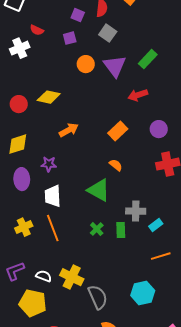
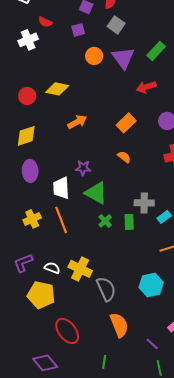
purple star: (49, 164) -> (83, 168), moved
green triangle: (99, 190) -> (96, 193), moved

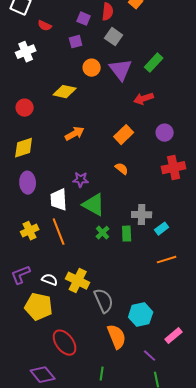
red semicircle: (45, 22) -> (45, 26), moved
yellow diamond: (57, 89) -> (65, 92), moved
cyan hexagon: (151, 285) -> (141, 315), moved

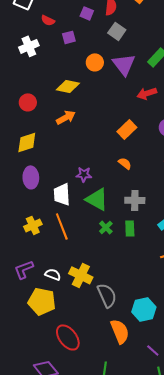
purple square: (76, 42) -> (69, 37), moved
orange arrow: (75, 134) -> (66, 117), moved
gray cross: (142, 215) -> (135, 200), moved

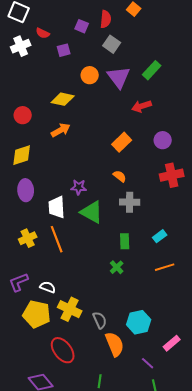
white cross: (29, 46) -> (21, 46), moved
gray cross: (135, 200) -> (130, 202), moved
green cross: (106, 227) -> (117, 267), moved
yellow cross: (81, 275) -> (70, 309), moved
gray semicircle: (107, 295) -> (100, 320), moved, size x0.7

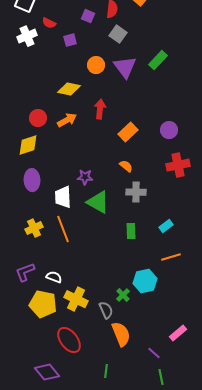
red arrow: (142, 106) -> (100, 109), moved, turned 114
red circle: (23, 115) -> (38, 118), moved
green cross: (117, 267) -> (123, 295), moved
cyan hexagon: (139, 322) -> (145, 281), moved

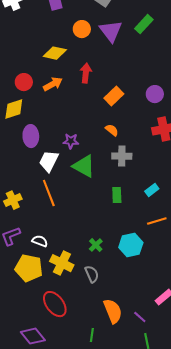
purple ellipse: (32, 180) -> (31, 136), moved
white trapezoid: (63, 197) -> (49, 161), turned 30
yellow cross: (34, 228) -> (13, 200), moved
green cross: (123, 295) -> (96, 245), moved
orange semicircle: (121, 334) -> (113, 311), moved

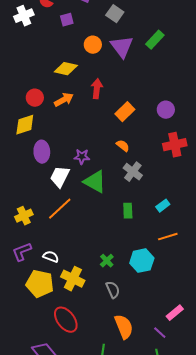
gray cross: (122, 156) -> (133, 172), turned 36
orange line: (49, 193) -> (60, 209), turned 68
gray semicircle: (92, 274) -> (113, 290), moved
purple line: (140, 317) -> (160, 333), moved

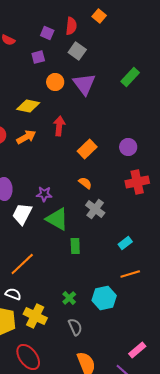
purple square: (67, 20) -> (38, 57), moved
green rectangle: (155, 40) -> (130, 77), moved
orange line: (60, 209) -> (22, 264), moved
green rectangle: (128, 211) -> (75, 246), moved

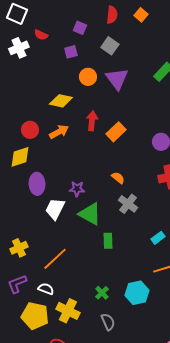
orange square: (99, 16) -> (141, 15), moved
red semicircle: (71, 26) -> (112, 15), moved
orange rectangle: (87, 149) -> (116, 132), moved

